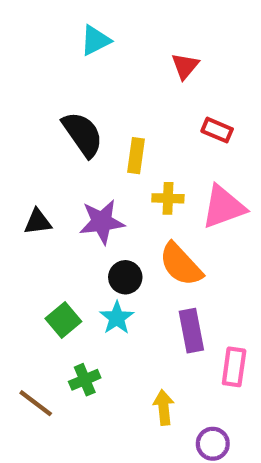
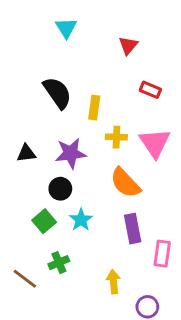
cyan triangle: (95, 40) -> (66, 28), turned -35
pink triangle: (223, 207) -> (155, 143), turned -44
black circle: (125, 277) -> (60, 189), moved

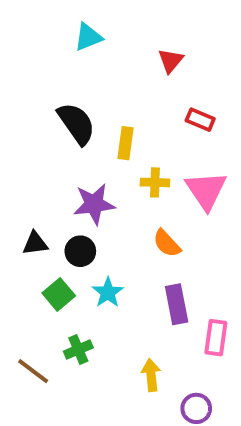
cyan triangle: (66, 28) -> (88, 37), turned 40
black triangle: (26, 153) -> (35, 243), moved
orange semicircle: (125, 183) -> (167, 243), size x0.7

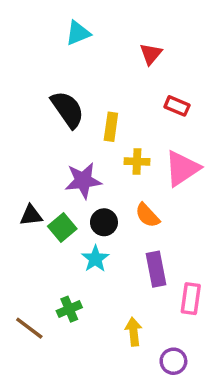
pink triangle: (206, 190) -> (182, 168), turned 30
black circle: (80, 251) -> (104, 222), moved
green square: (59, 294) -> (62, 227), moved

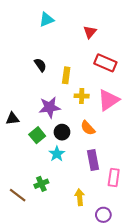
red rectangle: (177, 106) -> (105, 63), size x1.5
black semicircle: (68, 109) -> (40, 65), size x0.6
black triangle: (31, 215) -> (12, 119), moved

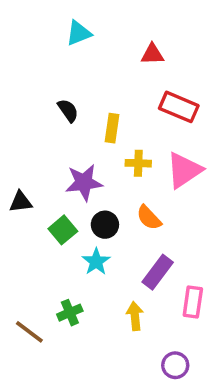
red triangle: (90, 32) -> (152, 54), turned 48
purple rectangle: (93, 160) -> (158, 272), turned 48
yellow arrow: (80, 197) -> (135, 316), moved

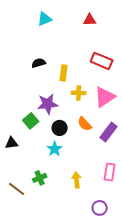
red triangle: (152, 54) -> (90, 20), moved
black semicircle: (68, 110) -> (39, 63), turned -72
black triangle: (21, 202) -> (12, 143), moved
green square: (63, 230) -> (31, 121), moved
purple rectangle: (158, 272) -> (109, 132), moved

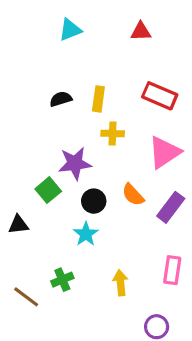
yellow rectangle: (64, 73) -> (98, 99), moved
yellow cross: (79, 93) -> (113, 134), moved

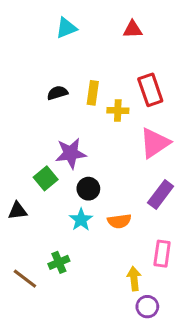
red rectangle: (160, 96) -> (150, 90), turned 48
yellow cross: (113, 134) -> (118, 111), moved
orange semicircle: (133, 195) -> (119, 221), moved, turned -55
yellow arrow: (120, 283) -> (134, 279), moved

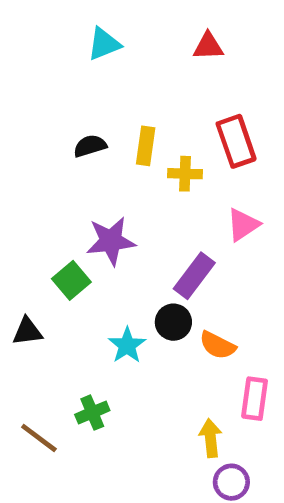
pink triangle: (155, 143) -> (243, 225), size x0.7
black circle: (88, 189) -> (173, 322), moved
purple rectangle: (161, 195) -> (194, 276), moved
orange semicircle: (119, 221) -> (217, 345), moved, turned 35

